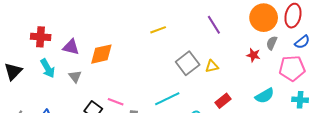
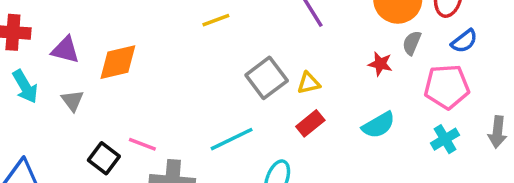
cyan semicircle: (265, 96) -> (379, 125), moved
cyan cross: (300, 100) -> (445, 139), moved, turned -35
red rectangle: (223, 101) -> (310, 123), moved

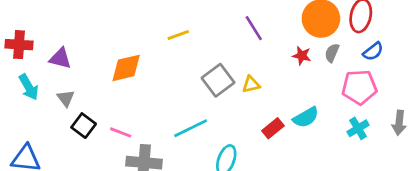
orange diamond: (118, 62) -> (126, 68), moved
red star: (380, 64) -> (302, 56), moved
red rectangle: (310, 123) -> (273, 128), moved
black square: (104, 158) -> (84, 126), moved

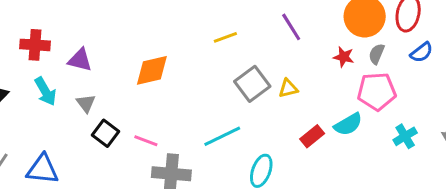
yellow line: (178, 35) -> (225, 37), moved
pink pentagon: (359, 87) -> (377, 91), moved

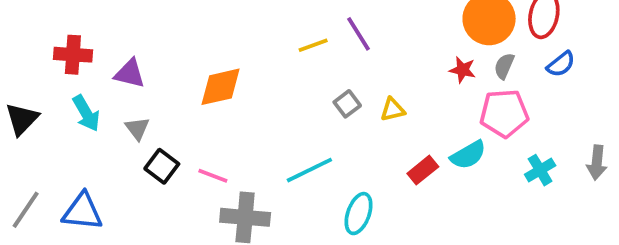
purple line: (291, 27) -> (359, 34), moved
gray square: (252, 84) -> (347, 104), size x0.6

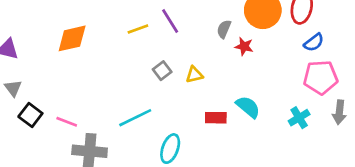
gray semicircle: (504, 66) -> (224, 29), moved
orange diamond: (220, 87) -> (72, 38), moved
pink pentagon: (504, 113) -> (321, 77), moved
cyan semicircle: (468, 155) -> (248, 107), turned -110
red rectangle: (423, 170) -> (216, 118), turned 40

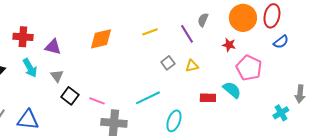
purple line: (170, 21) -> (187, 34), moved
gray semicircle: (224, 29) -> (203, 20), moved
pink pentagon: (321, 77) -> (249, 68), moved, turned 30
cyan cross: (299, 118) -> (281, 113), moved

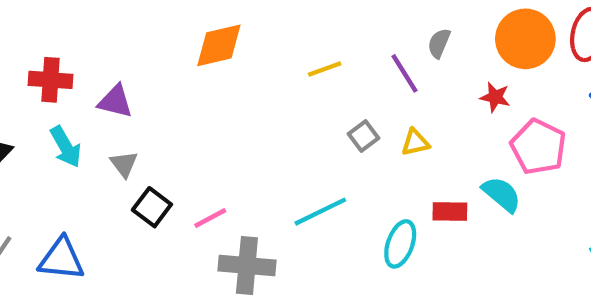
orange diamond: (101, 39) -> (219, 45), moved
pink line: (97, 101) -> (210, 218), turned -49
cyan ellipse: (174, 121) -> (400, 244), moved

